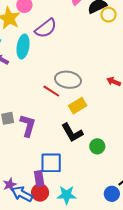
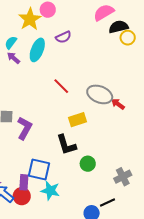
purple semicircle: (46, 28) -> (63, 37), size x0.7
gray ellipse: (68, 80) -> (100, 94), moved
red line: (51, 91) -> (61, 86), moved
cyan star: (67, 195) -> (50, 191), moved

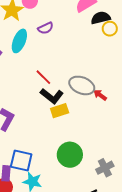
black L-shape: (66, 145) -> (52, 96), moved, turned -35
green circle: (88, 164) -> (70, 155), size x1.6

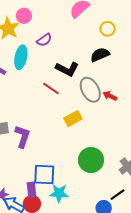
black semicircle: (101, 18) -> (100, 55), moved
gray ellipse: (82, 85) -> (90, 90), turned 50
black L-shape: (52, 96) -> (67, 69), moved

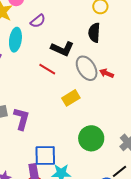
black semicircle: (100, 55) -> (94, 33), turned -60

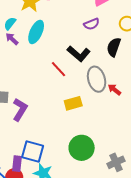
purple semicircle: (38, 21) -> (92, 24), moved

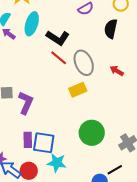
black L-shape: (79, 54) -> (58, 38), moved
gray ellipse: (97, 79) -> (84, 63), moved
purple rectangle: (17, 164) -> (28, 140), moved

